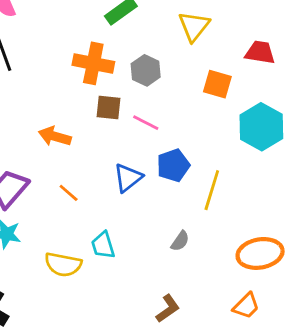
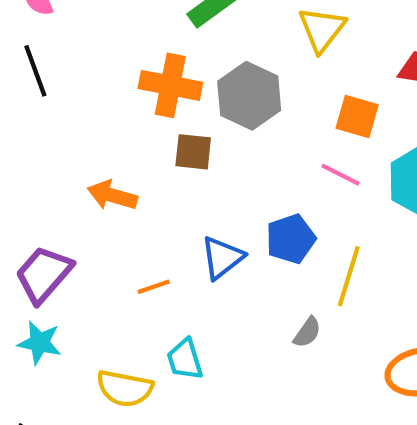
gray hexagon: (146, 70) -> (249, 96), size x1.4
pink line: (146, 123) -> (340, 175), moved
orange line: (69, 193) -> (154, 287), moved, turned -60
gray semicircle: (180, 241) -> (307, 332), moved

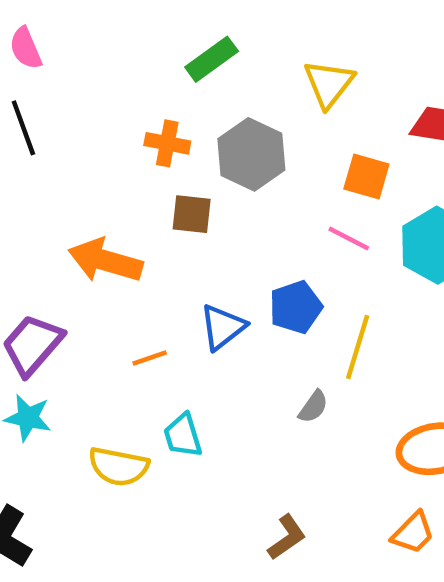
orange cross: (170, 85) -> (167, 143), size x0.7
orange arrow: (112, 195) -> (105, 261), size x1.4

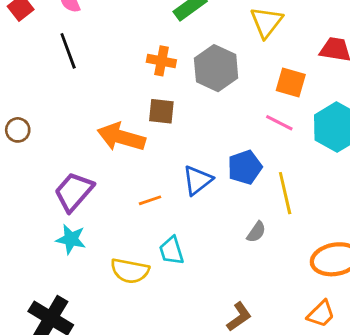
brown square: (192, 214) -> (161, 111), moved
yellow line: (358, 347) -> (285, 193), turned -30

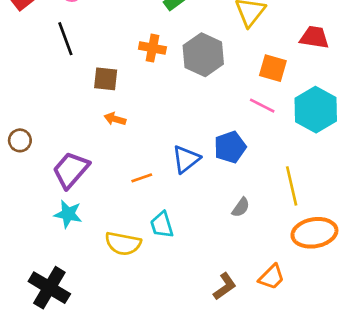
brown square: (161, 111) -> (106, 79), moved
brown circle: (18, 130) -> (20, 140), moved
orange arrow: (121, 137) -> (115, 119), size x0.5
yellow line: (285, 193) -> (292, 186), moved
orange trapezoid: (321, 314) -> (272, 277), moved

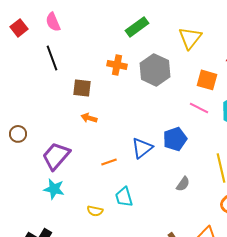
yellow semicircle: (123, 243) -> (95, 211), size x0.6

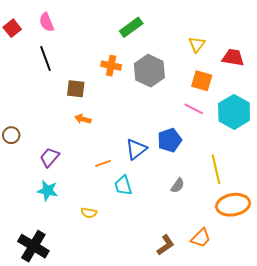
yellow triangle: (190, 38) -> (197, 44), moved, size x0.7
purple trapezoid: (56, 156) -> (50, 157), size x0.7
cyan trapezoid: (124, 197) -> (123, 186), moved

